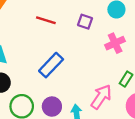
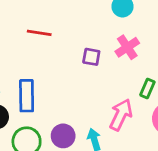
purple square: (85, 22) -> (91, 57), moved
blue rectangle: (51, 65) -> (27, 96), moved, turned -35

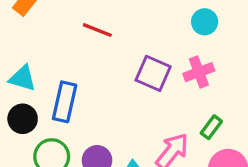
purple square: (91, 57) -> (153, 73), size x1.5

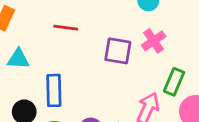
cyan triangle: (22, 78) -> (18, 59), moved
green rectangle: (211, 127) -> (174, 82), size x1.4

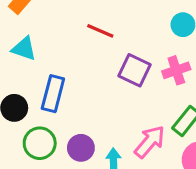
red line: (66, 28) -> (100, 31), moved

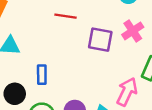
blue rectangle: (53, 94) -> (42, 75), size x0.7

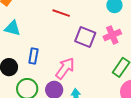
pink arrow: (127, 92) -> (65, 68), moved

